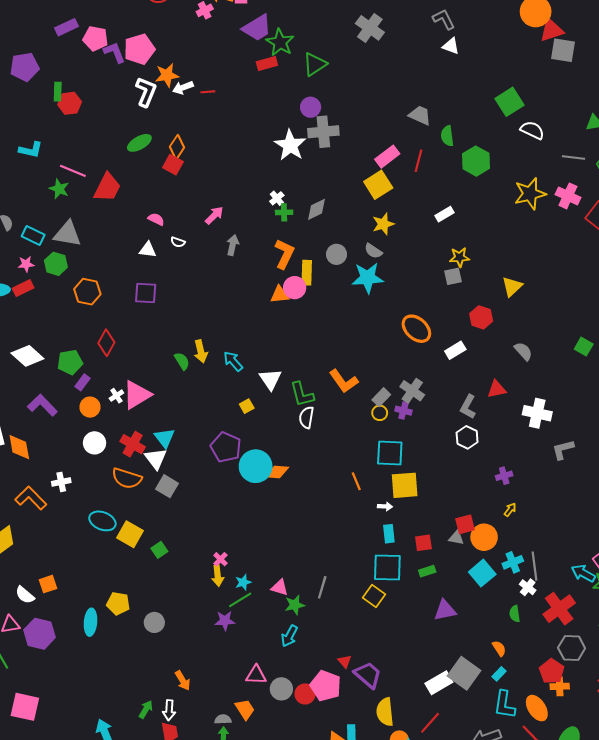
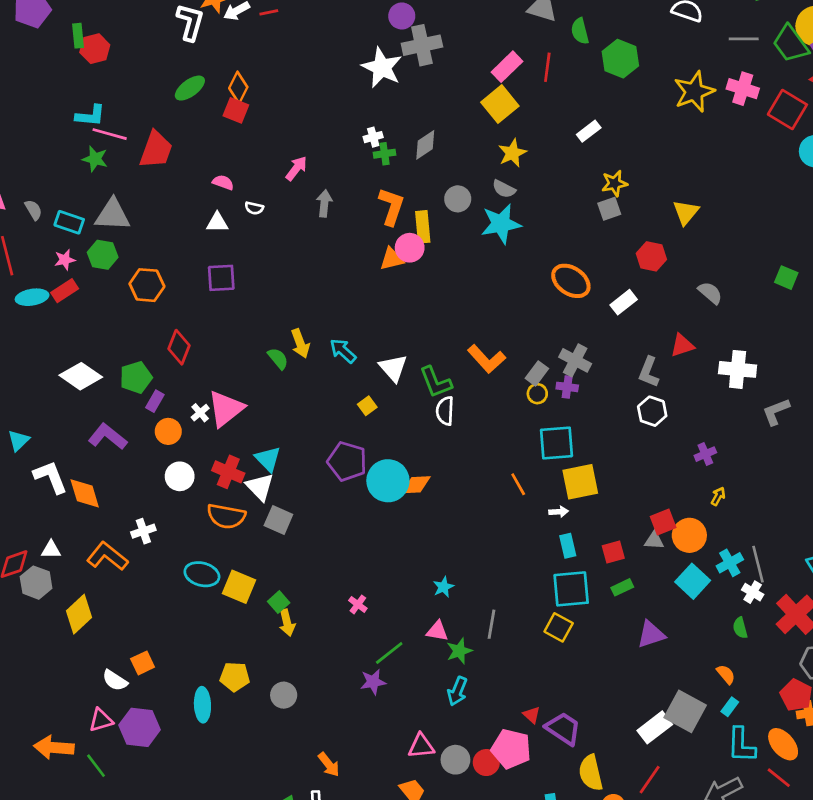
cyan L-shape: (31, 150) -> (90, 116), moved
white cross: (277, 198) -> (373, 137), turned 32
yellow arrow: (218, 576) -> (287, 623), moved
cyan star: (243, 582) -> (443, 587), moved

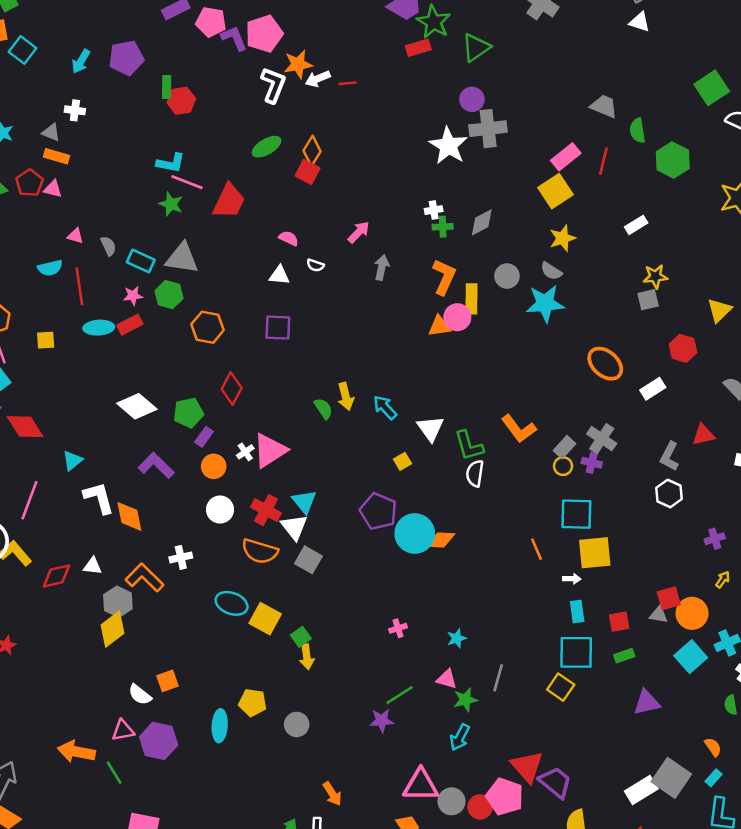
gray hexagon: (36, 583) -> (118, 602), moved
pink cross: (358, 604) -> (398, 628), moved, turned 30
red triangle: (532, 715) -> (527, 767), size x2.0
pink triangle: (421, 746) -> (421, 785), size x1.4

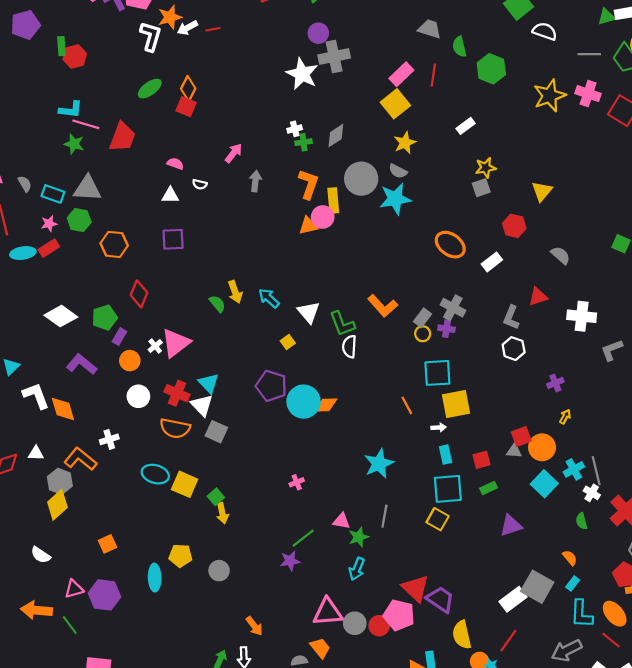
gray circle: (507, 276) -> (361, 179), size x1.6
cyan star: (457, 638) -> (379, 464), moved, size x1.8
white semicircle: (140, 695) -> (41, 555), moved

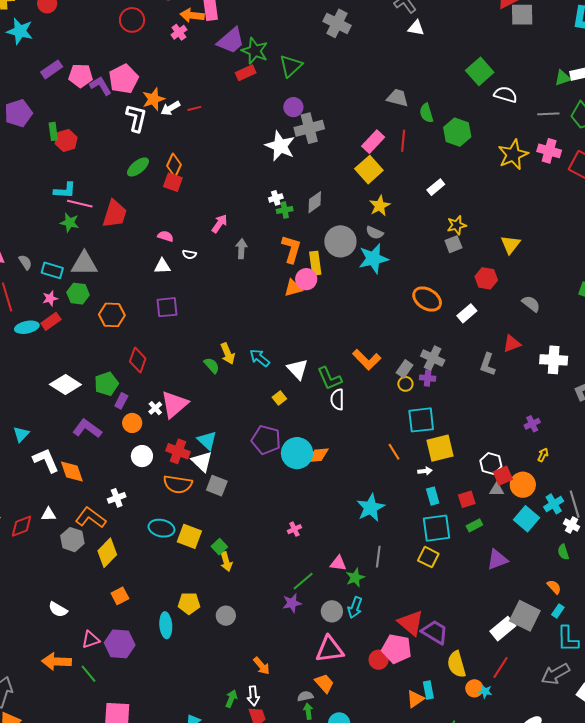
white hexagon: (514, 349) -> (491, 463), moved
yellow diamond: (57, 505) -> (107, 553), moved
gray circle: (355, 623) -> (332, 611), moved

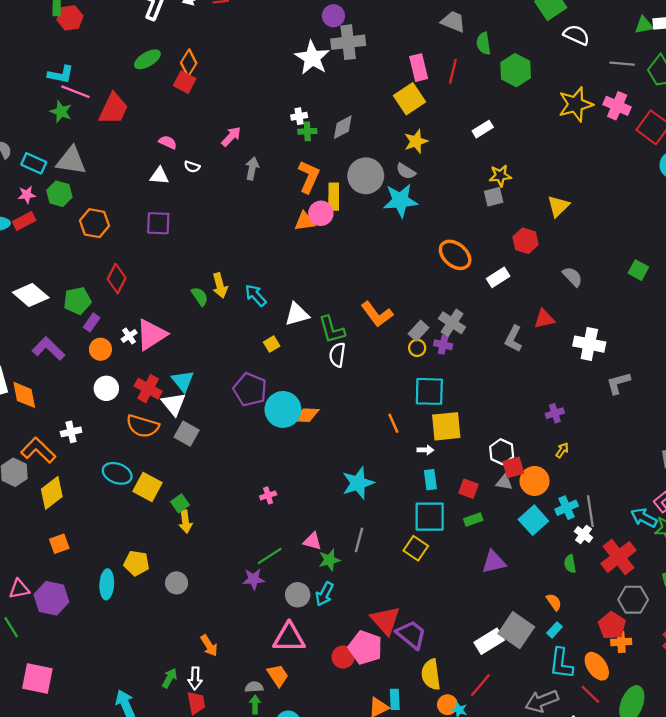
pink rectangle: (373, 142) -> (419, 68), turned -65
white triangle: (298, 369) -> (297, 314), turned 50
red square: (467, 499) -> (468, 489), turned 30

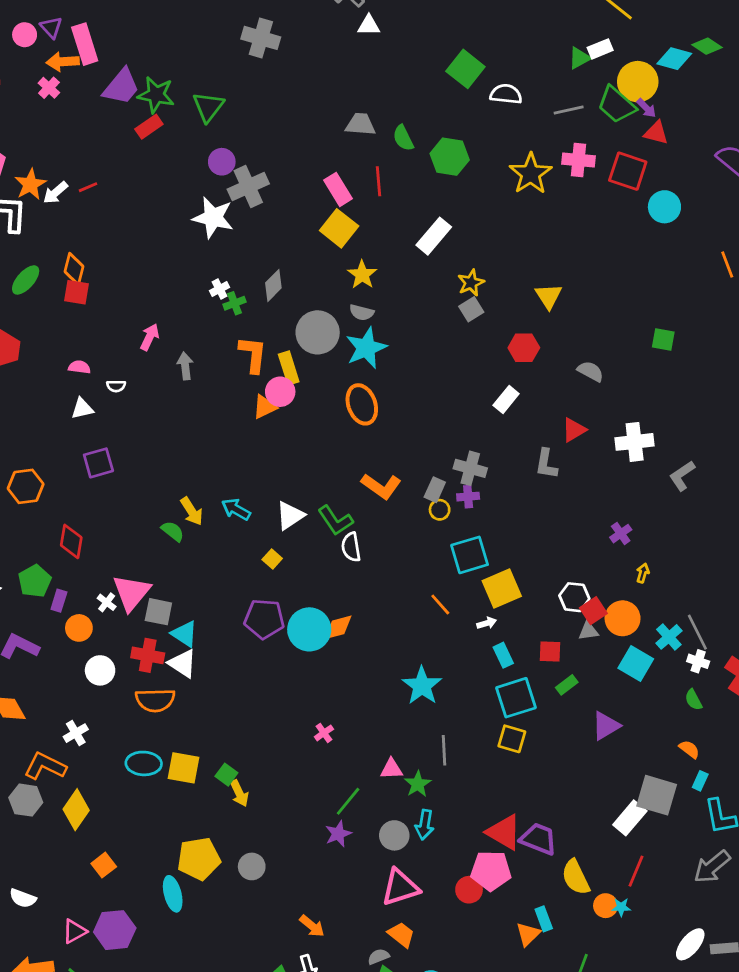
white rectangle: (483, 129) -> (434, 236), size x1.5
orange ellipse: (455, 255) -> (362, 404), moved, turned 48
gray square: (187, 434) -> (158, 612), moved
yellow pentagon: (137, 563) -> (199, 859), size x1.4

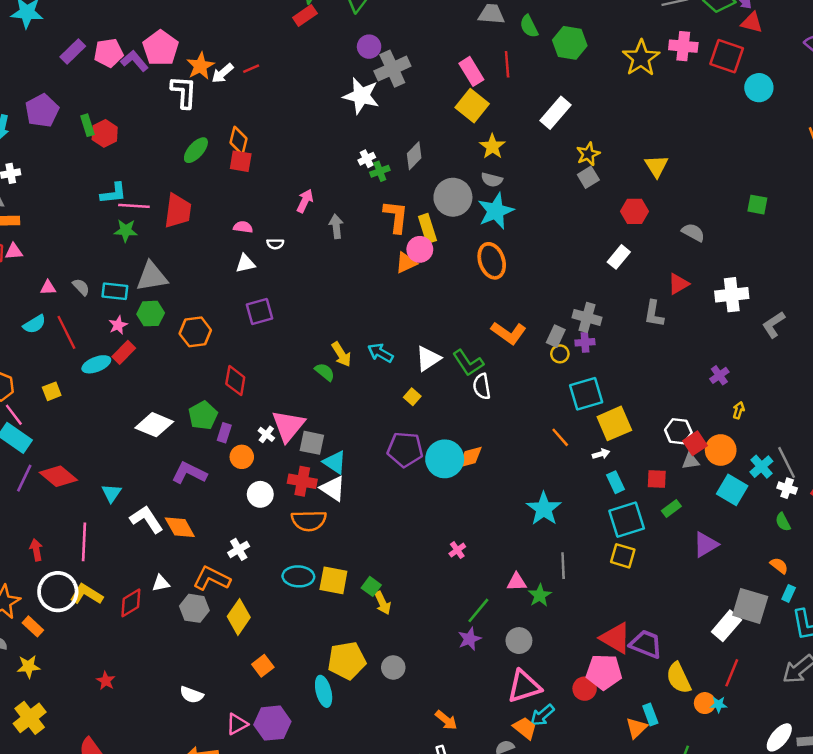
cyan arrow: (425, 825) -> (542, 715), moved, turned 40

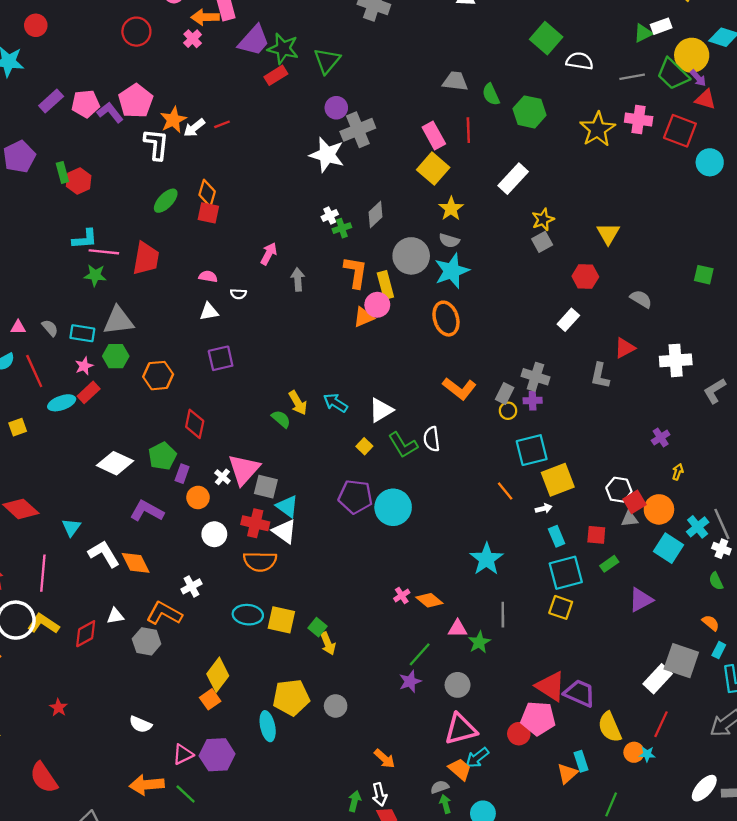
green L-shape: (468, 363) -> (403, 445), moved
orange diamond: (470, 457) -> (429, 600), moved, turned 52
yellow diamond: (239, 617) -> (218, 675), moved

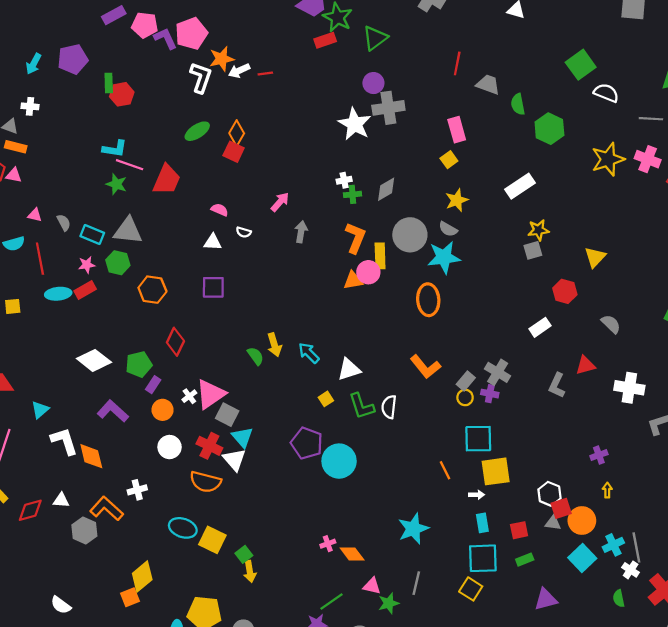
red line: (468, 130) -> (457, 63), moved
yellow square: (433, 169) -> (449, 160), size x0.6
yellow arrow: (678, 472) -> (607, 490), turned -32
red square: (596, 535) -> (519, 530), turned -30

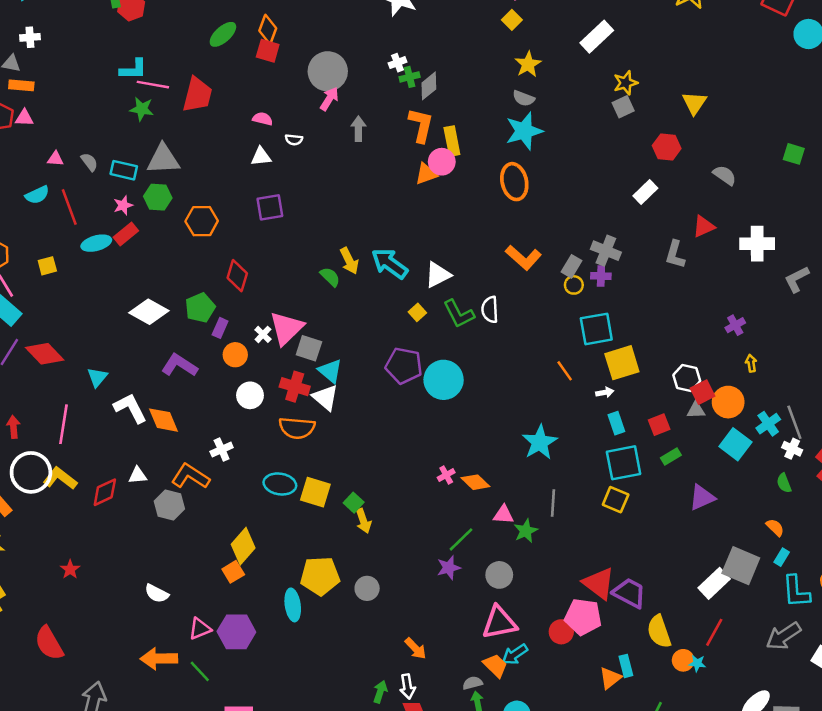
gray diamond: (386, 189) -> (429, 86), moved
gray circle: (410, 235) -> (328, 71), moved
cyan arrow: (309, 353) -> (390, 264), size x1.4

